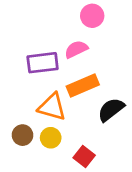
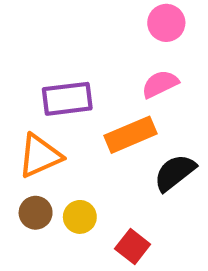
pink circle: (92, 16) -> (166, 23), moved
pink semicircle: (76, 49) -> (160, 84), moved
orange triangle: (52, 107) -> (40, 156), moved, turned -40

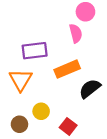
pink semicircle: (160, 84) -> (76, 33), moved, turned 102
orange triangle: (40, 156) -> (21, 80), turned -35
brown circle: (36, 213) -> (19, 124), moved

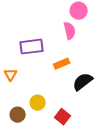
orange rectangle: (67, 69) -> (62, 64), size x0.7
orange triangle: (21, 80) -> (11, 75), moved, size x0.6

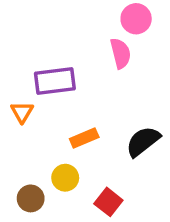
orange rectangle: (62, 64) -> (84, 138), moved
orange triangle: (11, 75) -> (22, 112), moved

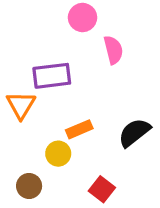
pink circle: (136, 19) -> (83, 18), moved
orange triangle: (22, 112) -> (21, 105), size x1.4
yellow circle: (65, 178) -> (58, 154), moved

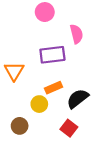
pink circle: (83, 18) -> (45, 12), moved
purple rectangle: (52, 76) -> (52, 55), moved
black semicircle: (134, 133) -> (78, 99), moved

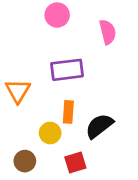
pink semicircle: (77, 34) -> (108, 32), moved
orange rectangle: (54, 88) -> (68, 112), turned -63
red square: (69, 128) -> (75, 162), moved, turned 35

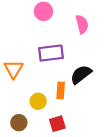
orange rectangle: (68, 112) -> (61, 91), moved
black semicircle: (99, 126) -> (81, 75), moved

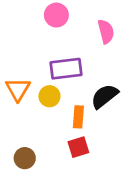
yellow circle: (38, 101) -> (49, 96), moved
red square: (57, 124) -> (78, 147), moved

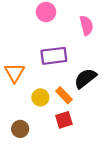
yellow circle: (49, 96) -> (40, 97), moved
orange rectangle: (78, 117) -> (64, 95), turned -48

